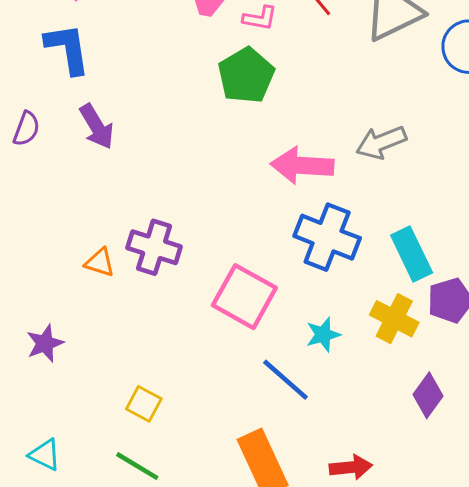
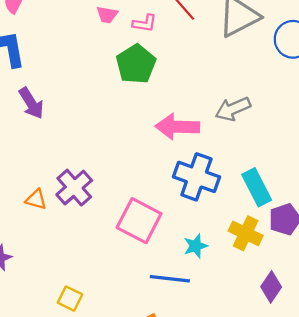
purple cross: (154, 247) -> (74, 188), turned 33
blue line: (286, 380) -> (170, 279), turned -33

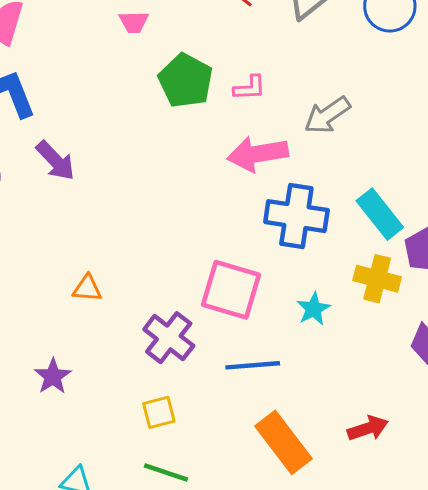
pink L-shape: (145, 23) -> (250, 88), moved
purple cross: (74, 188) -> (169, 338), moved
blue line: (170, 279) -> (253, 365), moved
yellow square: (70, 299) -> (159, 412), turned -30

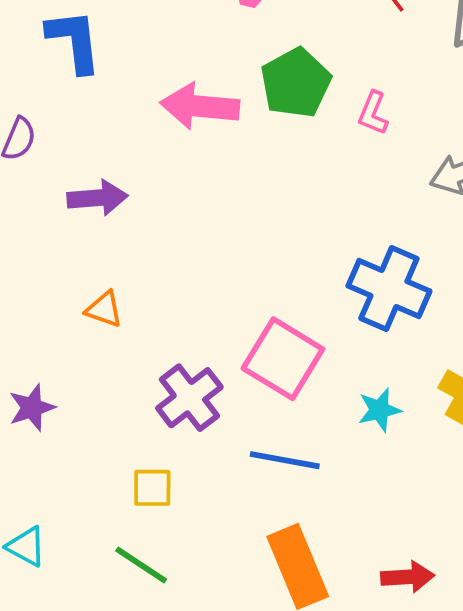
pink L-shape: (250, 88) -> (373, 113), turned 100
pink arrow: (258, 154) -> (200, 106), moved
purple arrow: (55, 161) -> (97, 198), moved, turned -66

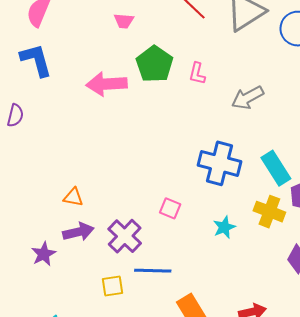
purple arrow: (97, 198) -> (78, 232), moved
pink square: (283, 359) -> (170, 208), size x0.5
blue line: (285, 460) -> (153, 271), moved

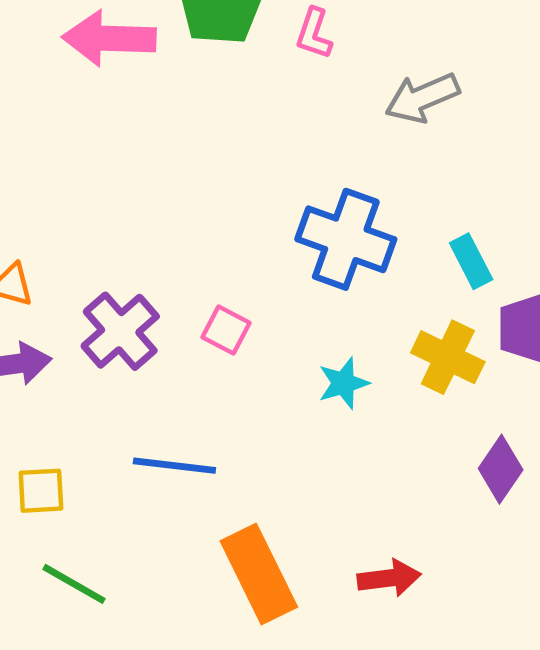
cyan rectangle: (276, 168) -> (471, 261), size x0.7
purple cross: (125, 236) -> (120, 331), moved
yellow square: (113, 286) -> (41, 491), moved

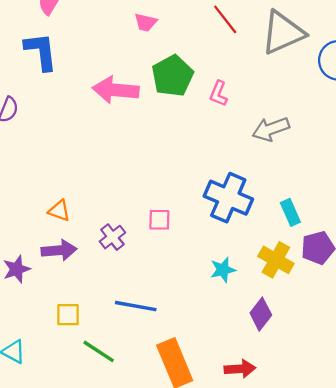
pink square: (226, 330) -> (159, 220), moved, turned -30
purple cross: (120, 331) -> (112, 237), size x0.7
purple diamond: (501, 469) -> (261, 314), moved
green line: (74, 584) -> (99, 351), moved

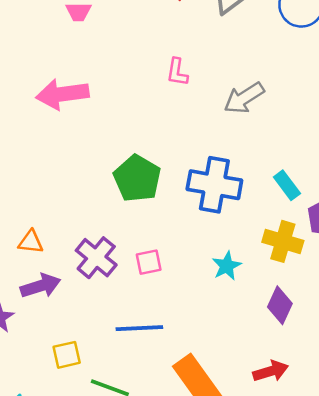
green pentagon: (172, 76) -> (137, 178), moved
pink square: (159, 220) -> (149, 262), moved
purple cross: (112, 237) -> (96, 258), size x1.4

